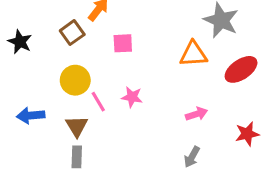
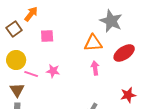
pink line: (98, 102) -> (31, 74), turned -40
pink arrow: (196, 114) -> (95, 68), moved, turned -80

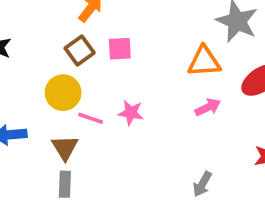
brown square: (14, 29) -> (80, 51), moved
pink arrow: (95, 68) -> (208, 107), turned 72

